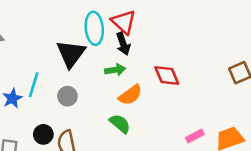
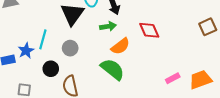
green semicircle: (120, 124) -> (112, 69), size x1.4
black circle: (43, 134) -> (51, 69), moved

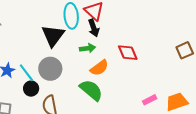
cyan line: (43, 39) -> (26, 73), moved, turned -54
gray circle: (70, 48) -> (50, 69), size x1.5

